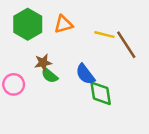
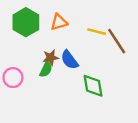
brown star: (43, 63) -> (51, 58), moved
blue semicircle: (85, 74) -> (70, 60), moved
green semicircle: (49, 75) -> (46, 69), turned -105

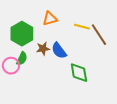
green hexagon: (26, 22) -> (22, 34), moved
green semicircle: (46, 69) -> (22, 59), moved

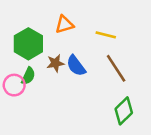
brown line: (99, 35) -> (116, 68), moved
green diamond: (79, 73) -> (124, 111), moved, turned 55

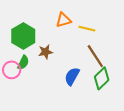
orange triangle: (64, 24) -> (64, 20), moved
blue semicircle: (76, 66) -> (72, 76), moved, turned 66
green diamond: (124, 111) -> (102, 78), moved

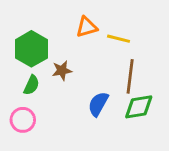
brown line: (95, 56) -> (130, 76), turned 40
pink circle: (12, 70) -> (23, 120), moved
green diamond: (102, 78) -> (139, 107), turned 35

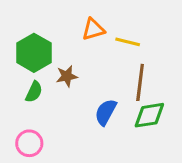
pink circle: (23, 120) -> (29, 143), moved

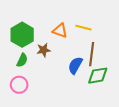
orange triangle: (93, 29) -> (60, 31), moved, turned 35
blue semicircle: (106, 112) -> (75, 65), moved
pink circle: (29, 143) -> (19, 85), moved

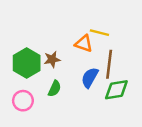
orange triangle: (60, 31) -> (84, 44), moved
green hexagon: (22, 35) -> (27, 63), moved
green semicircle: (22, 60) -> (55, 89), moved

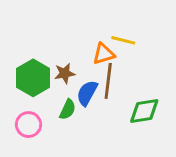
orange triangle: (84, 44) -> (104, 54), turned -36
brown line: (109, 64) -> (108, 81), moved
blue semicircle: (90, 78) -> (87, 93), moved

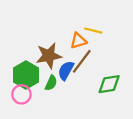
brown star: (65, 73) -> (49, 56), size x1.6
green hexagon: (33, 78) -> (26, 75), moved
brown line: (108, 81) -> (82, 61), turned 30

